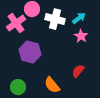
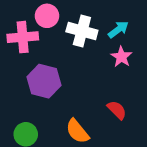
pink cross: (16, 23) -> (23, 37), turned 30
red semicircle: (78, 71) -> (117, 110), turned 96

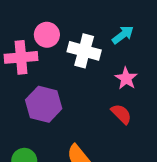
cyan arrow: (118, 29) -> (123, 35), moved
red semicircle: (117, 110) -> (121, 114), moved

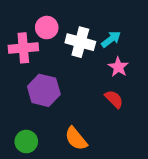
cyan arrow: (123, 35) -> (111, 39), moved

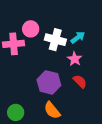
pink star: (118, 67) -> (75, 59), moved
purple hexagon: (44, 90) -> (49, 82), moved

